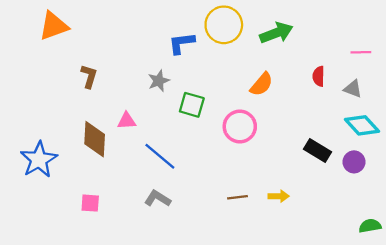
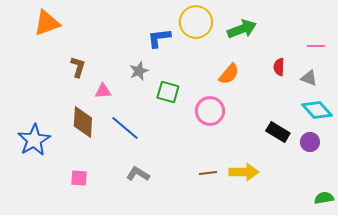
pink triangle: (127, 121) -> (103, 91), moved
blue line: (160, 156) -> (125, 128), moved
yellow arrow: (279, 196) -> (244, 172), size x1.6

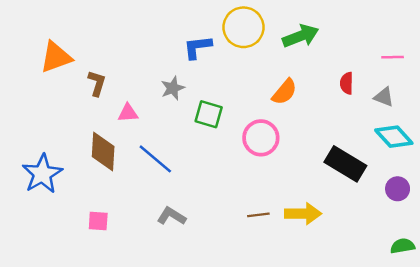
orange triangle: (47, 23) -> (56, 57), moved
black rectangle: (278, 132) -> (345, 164), size x1.4
purple circle: (310, 142) -> (398, 189), moved

